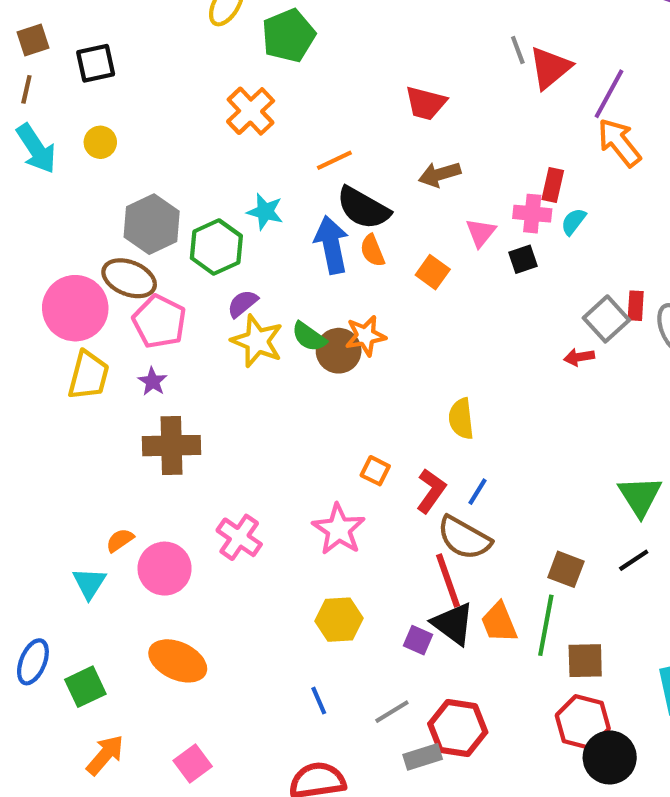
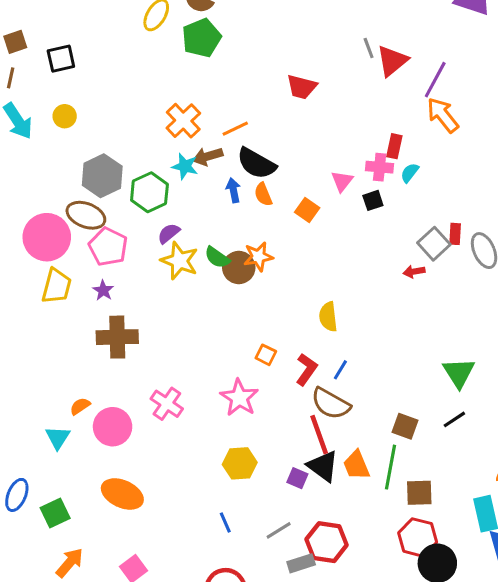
orange cross: (251, 111) -> (183, 121), moved
brown arrow: (440, 174) -> (208, 156), moved
blue arrow: (332, 245) -> (233, 190), size x0.6

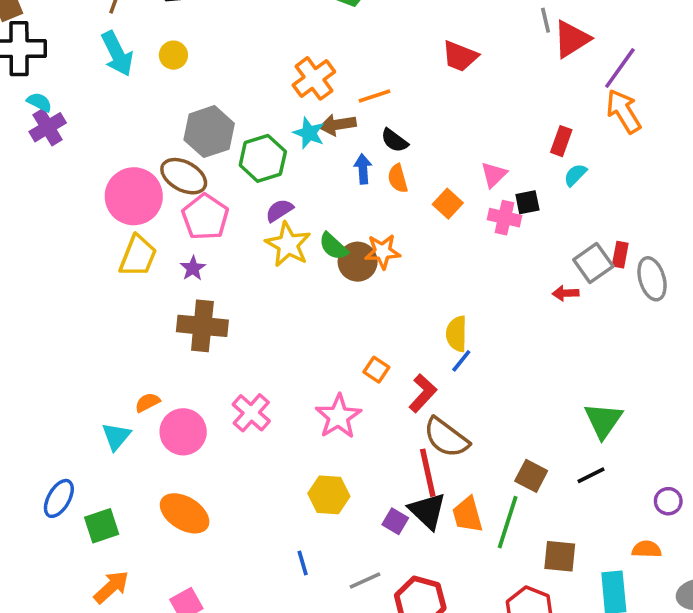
black semicircle: (256, 163) -> (394, 140), size x0.6
pink cross: (380, 167) -> (505, 218), moved
blue line: (340, 370) -> (461, 361), moved
brown square: (419, 493) -> (560, 556), moved

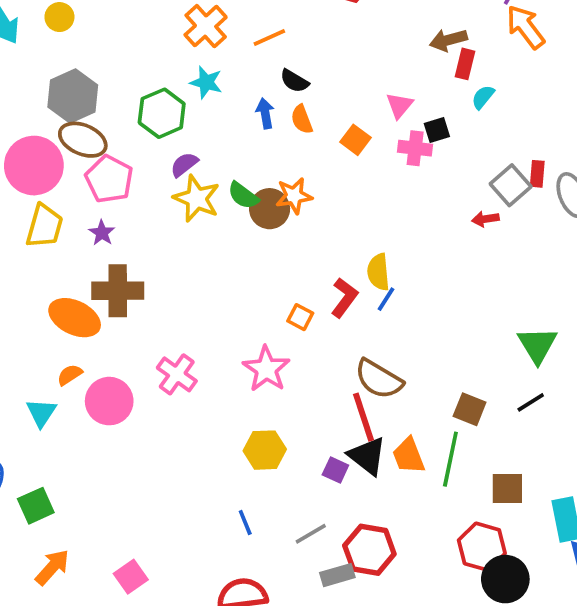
brown arrow: (338, 125) -> (448, 40), moved
gray hexagon: (209, 132) -> (73, 96), moved
red L-shape: (423, 393) -> (344, 298), moved
orange ellipse: (185, 513) -> (75, 318), moved

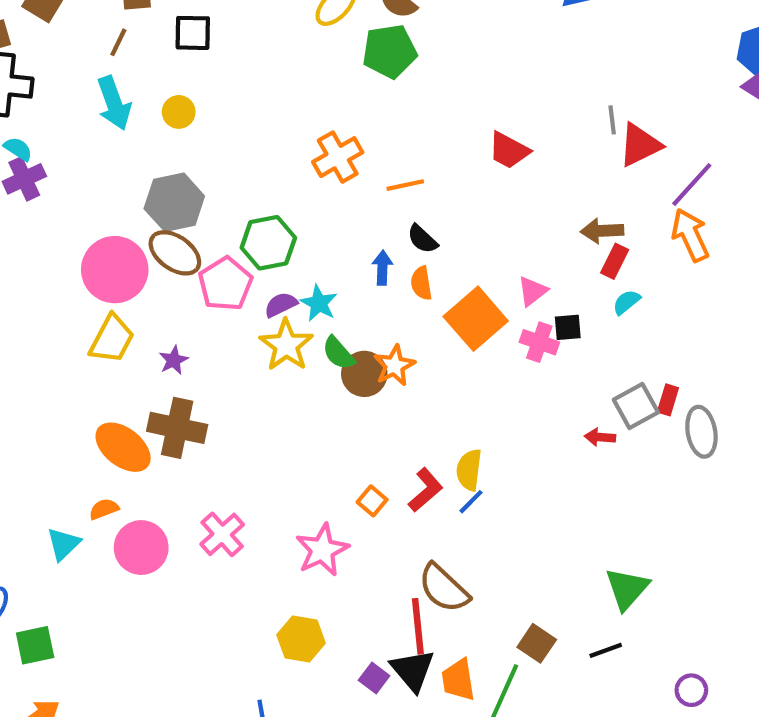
cyan star: (206, 82) -> (319, 303), moved
orange square: (356, 140) -> (476, 319), size x1.8
pink pentagon: (109, 179) -> (225, 284), moved
orange star: (294, 196) -> (394, 366), turned -30

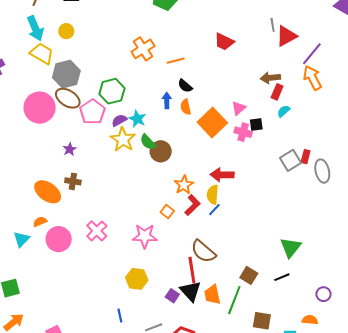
yellow trapezoid: (112, 339) -> (42, 54), moved, turned -85
orange star: (394, 366) -> (184, 185), moved
brown cross: (177, 428) -> (73, 181), size x0.6
red arrow: (600, 437) -> (222, 175), moved, size x1.6
pink star: (322, 550) -> (145, 236), turned 30

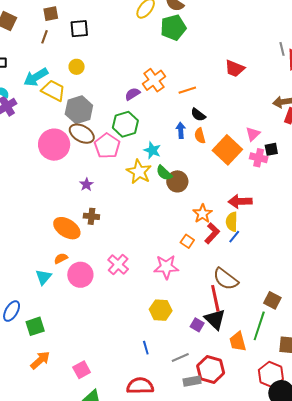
cyan arrow: (35, 28) -> (36, 77), moved, turned 85
purple semicircle: (119, 120) -> (132, 94), moved
orange trapezoid: (212, 295) -> (238, 342), moved

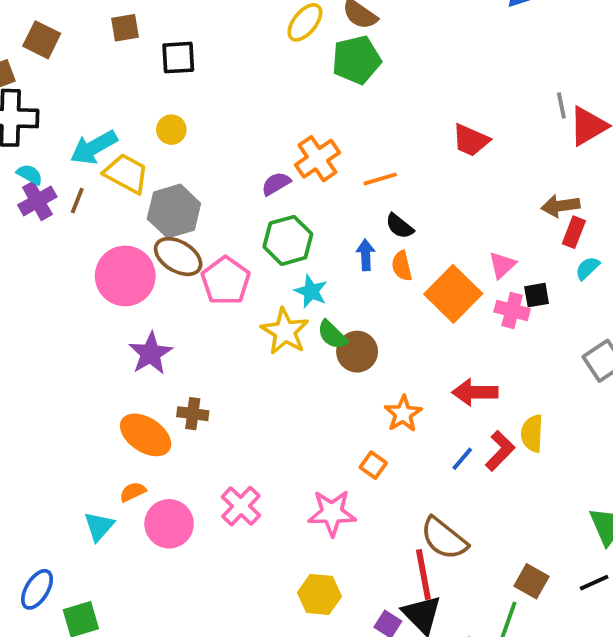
brown line: (44, 37) -> (77, 201), moved
green hexagon: (125, 124) -> (288, 240), moved
purple star: (86, 184) -> (151, 353), moved, size x1.6
yellow semicircle: (232, 222) -> (532, 433), moved
red L-shape: (212, 233) -> (500, 451), moved

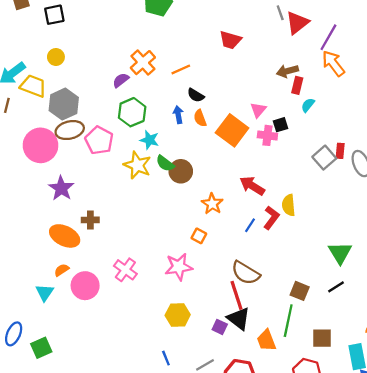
brown ellipse: (178, 257) -> (70, 130), turned -36
red arrow: (475, 392) -> (252, 186), turned 40

